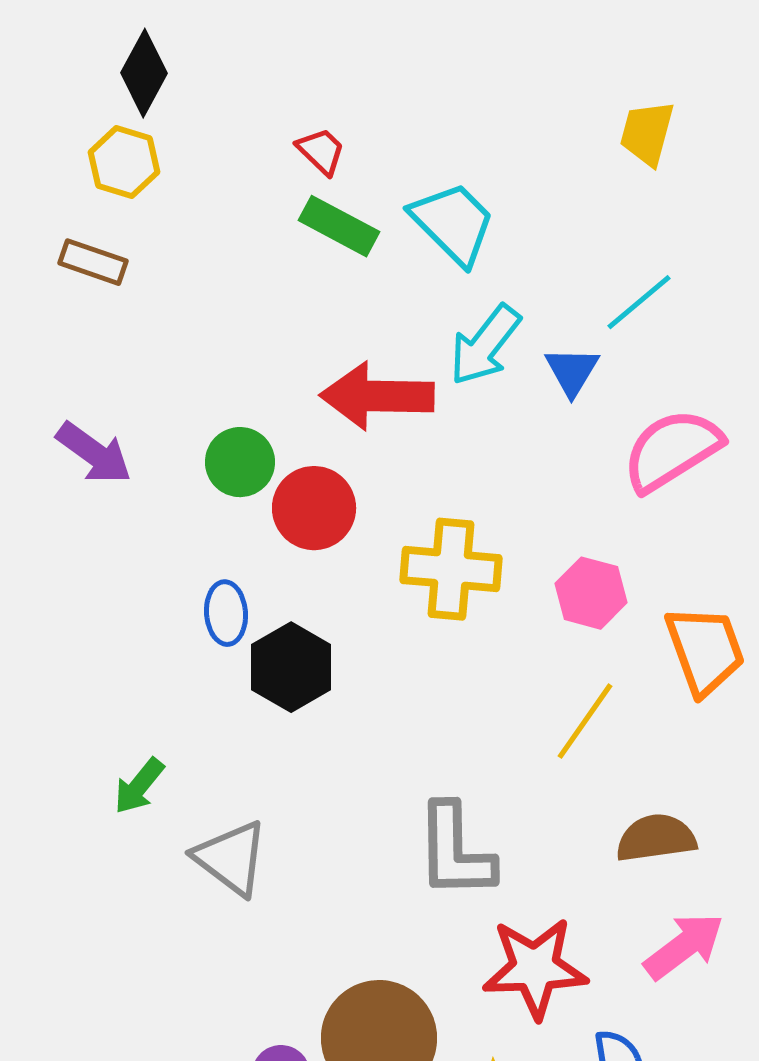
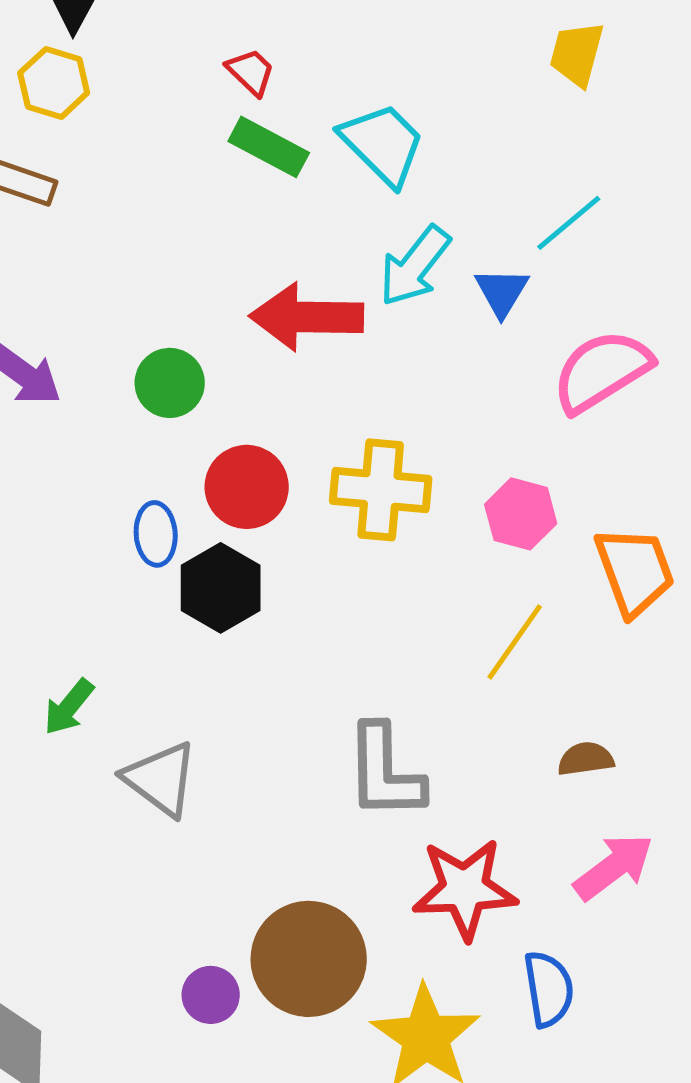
red circle: (314, 508) -> (247, 487), moved
brown semicircle: (656, 838) -> (586, 759), size x0.7

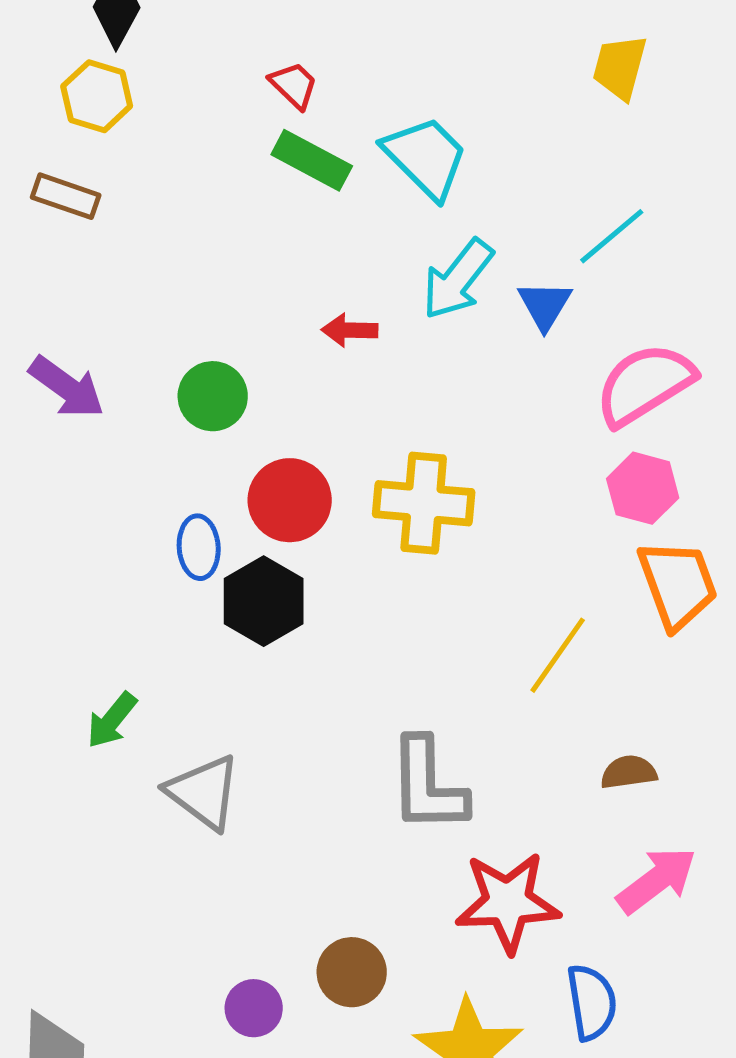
red arrow: (307, 317) -> (350, 330), size x0.5
pink hexagon: (521, 514) -> (643, 488), moved
brown circle: (309, 959) -> (352, 972), size x0.6

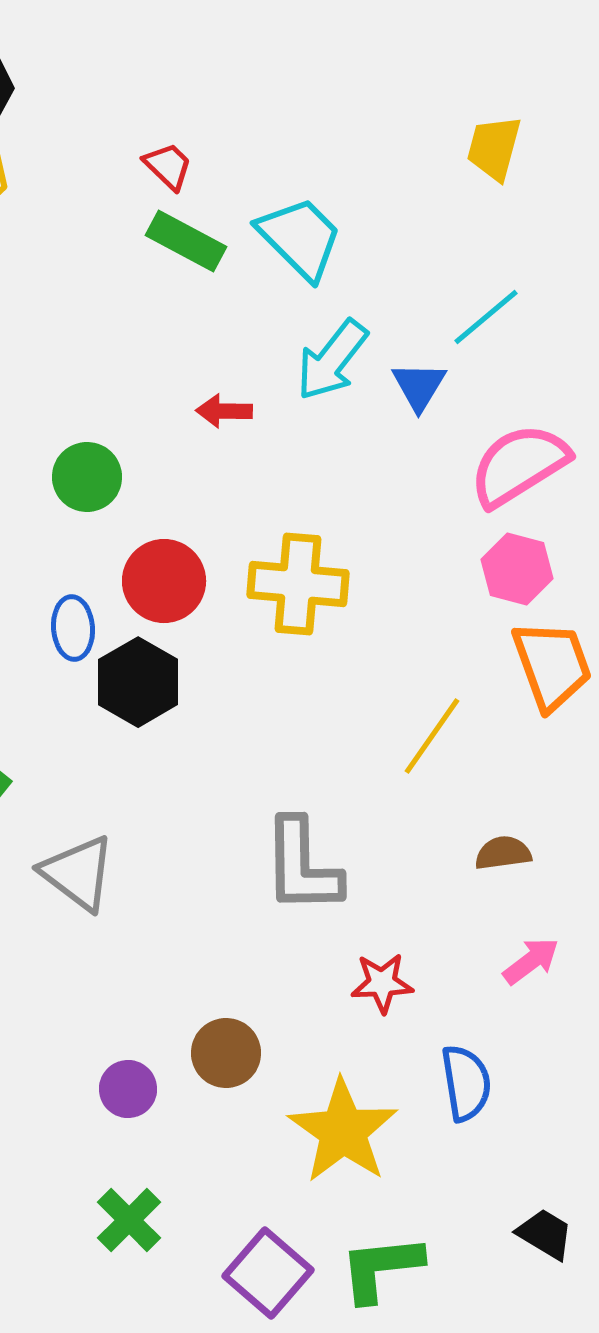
pink arrow: (657, 880) -> (531, 961), size x0.7
red star: (508, 902) -> (382, 983), size x0.6

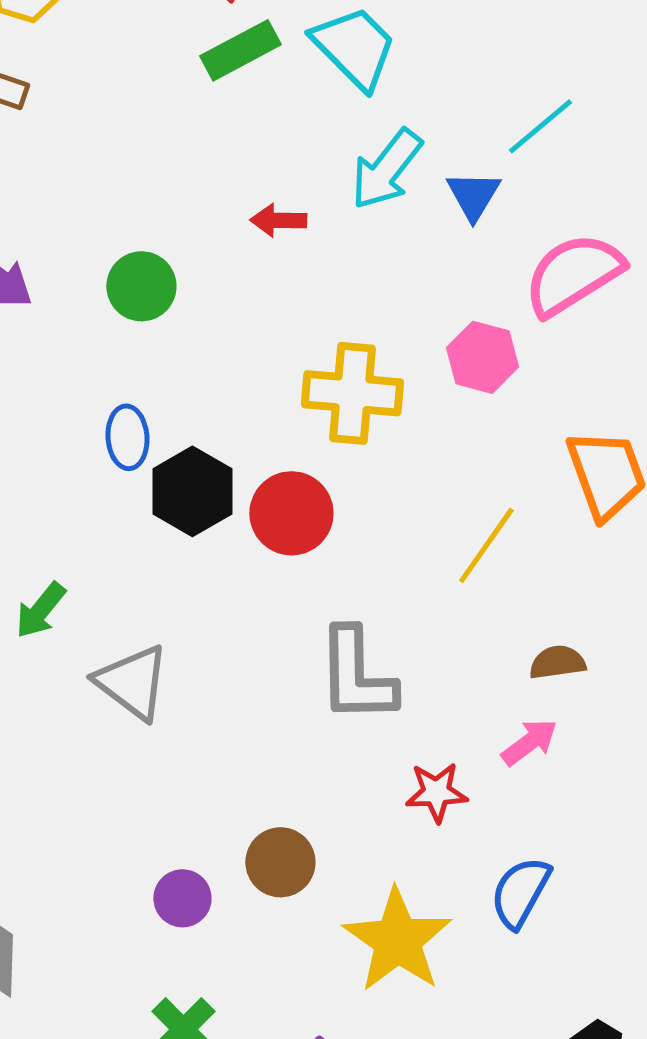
green rectangle: (186, 241) -> (240, 50), turned -56
pink hexagon: (517, 569) -> (482, 357), moved
red circle: (164, 581) -> (291, 513), moved
pink arrow: (531, 961) -> (529, 742), moved
blue semicircle: (466, 1083) -> (520, 892), turned -142

